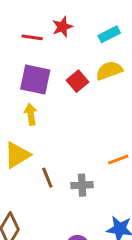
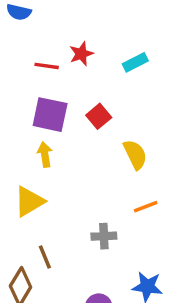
yellow semicircle: (109, 70) -> (135, 155), moved, turned 84
brown line: (47, 178) -> (45, 257), moved

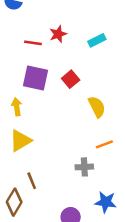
yellow arrow: (45, 155) -> (17, 107), moved
gray cross: (104, 236) -> (84, 167), moved

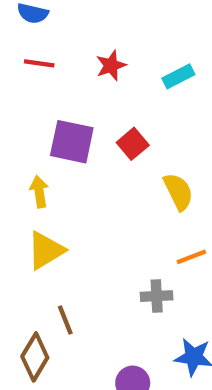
red line: (33, 43) -> (39, 63), moved

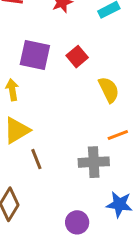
gray cross: (157, 296) -> (94, 162), size x1.4
brown line: (65, 320) -> (36, 159), moved

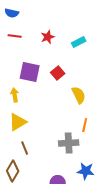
orange line: (118, 135) -> (85, 125), turned -56
brown line: (36, 159) -> (25, 148), moved

